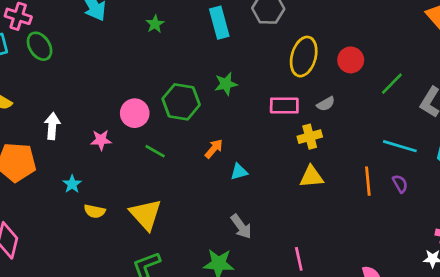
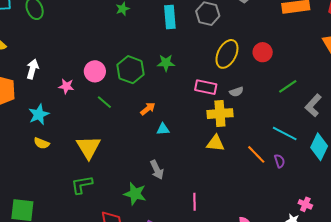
red circle: (351, 60) -> (263, 52), moved
yellow cross: (310, 137) -> (220, 114), size x1.4
orange line: (368, 181) -> (256, 154), turned -50
cyan star: (72, 184) -> (39, 114), size x1.5
yellow semicircle: (95, 211) -> (42, 143), moved

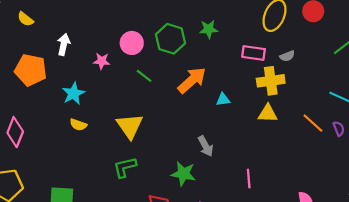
orange arrow: (148, 109) -> (192, 80), size x1.8
cyan triangle: (163, 129) -> (223, 99), moved

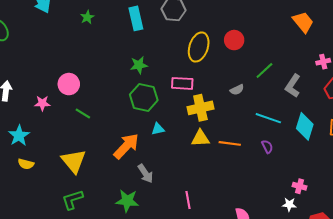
green hexagon: (170, 39) -> (144, 97), moved
gray semicircle: (287, 56) -> (237, 90), moved
orange arrow: (192, 80) -> (126, 146), moved
orange line: (313, 123) -> (230, 143), moved, turned -30

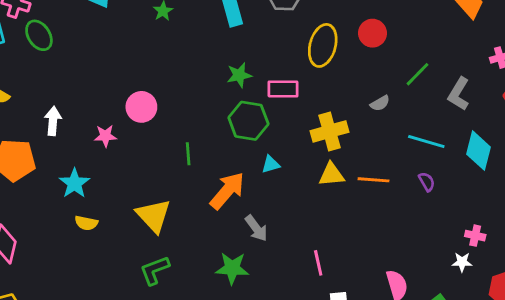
pink rectangle: (182, 83) -> (283, 89), moved
green line: (83, 113) -> (188, 154), moved, turned 56

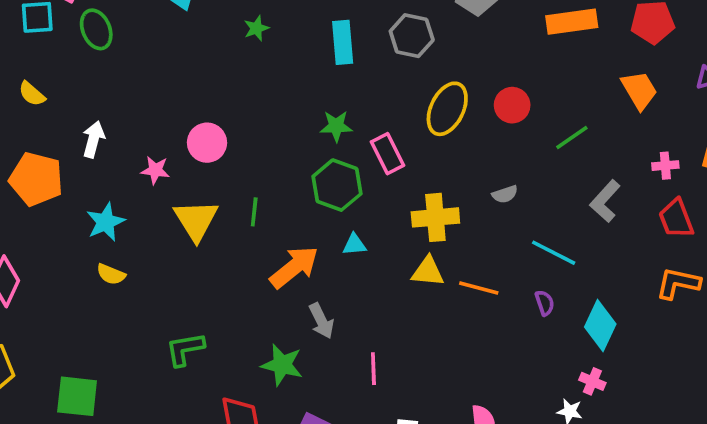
green line: (418, 74) -> (572, 138), moved
pink rectangle: (283, 89) -> (388, 154), turned 52
cyan diamond: (479, 151) -> (600, 326), moved
yellow triangle: (154, 216) -> (196, 220), moved
pink line: (318, 263) -> (373, 369), moved

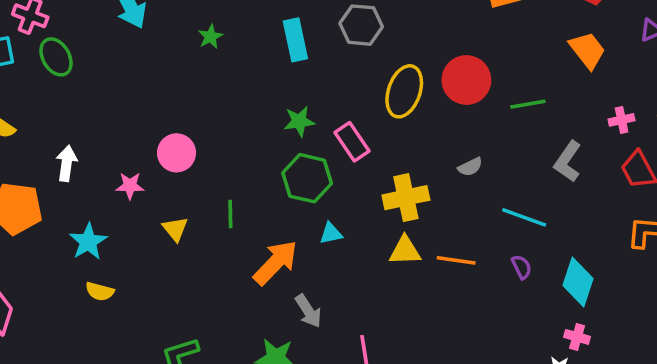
red circle: (512, 105) -> (466, 80), size x1.4
green line: (572, 138) -> (528, 104), turned 32
yellow triangle: (196, 220) -> (175, 229), size x0.6

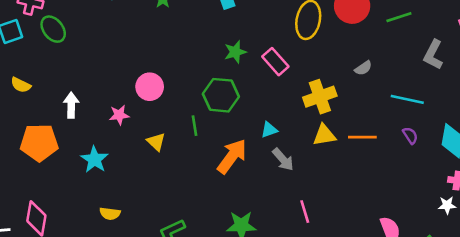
green hexagon: (307, 178) -> (221, 95), moved
yellow semicircle: (100, 291) -> (110, 214), moved
gray arrow: (308, 311) -> (283, 159), moved

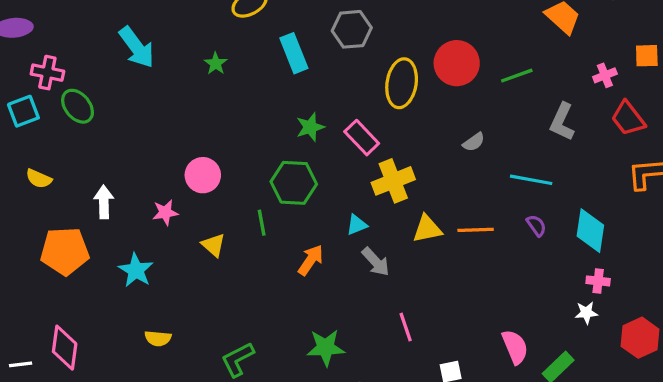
yellow cross: (320, 97) -> (393, 181), moved
orange arrow: (232, 156) -> (311, 260), size x0.7

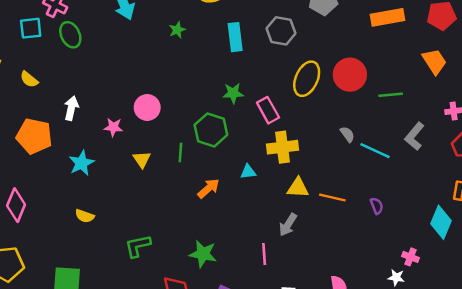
gray semicircle: (474, 142) -> (347, 134), turned -105
cyan line: (531, 180) -> (375, 151), moved
cyan diamond: (590, 231) -> (441, 222), moved
gray arrow: (376, 262) -> (288, 225), moved, turned 60

